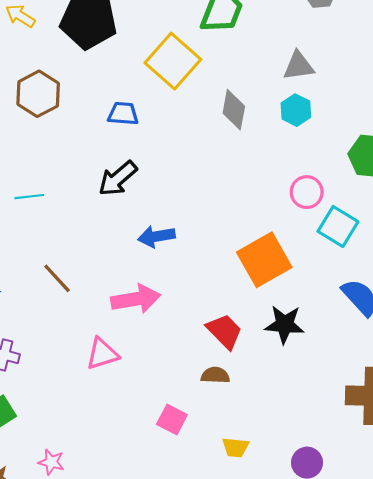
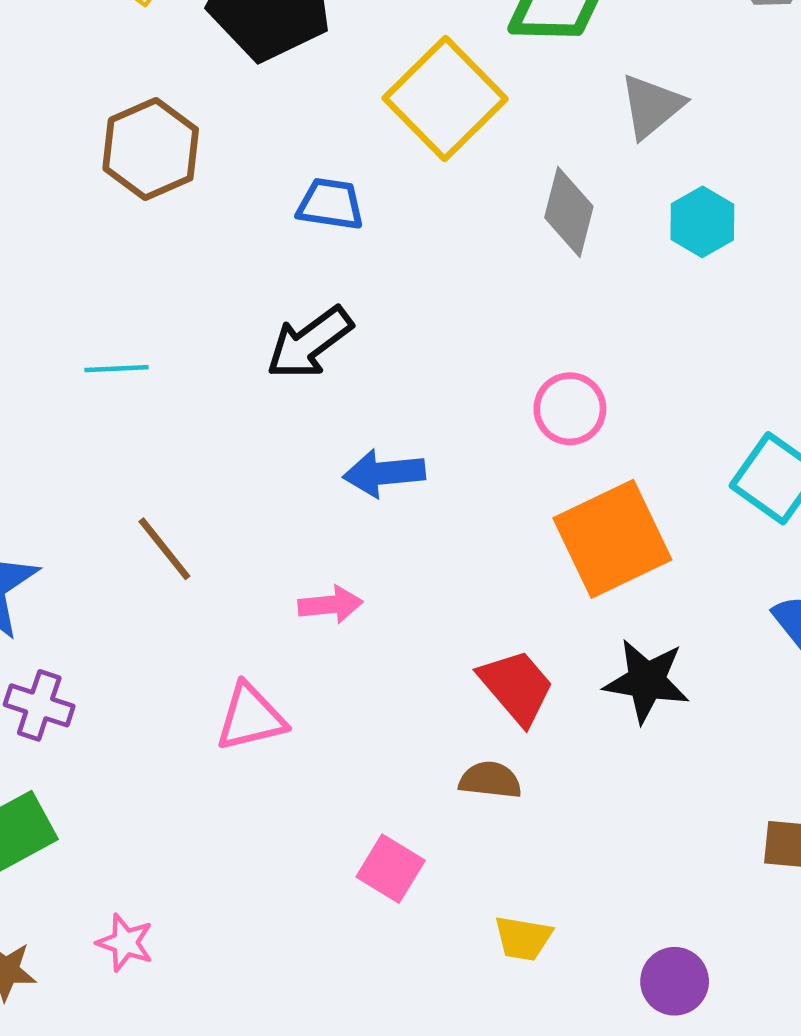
gray triangle: (299, 66) -> (652, 106), moved, turned -36
pink circle: (307, 192) -> (570, 409), moved
pink arrow: (136, 299) -> (330, 605), size x0.6

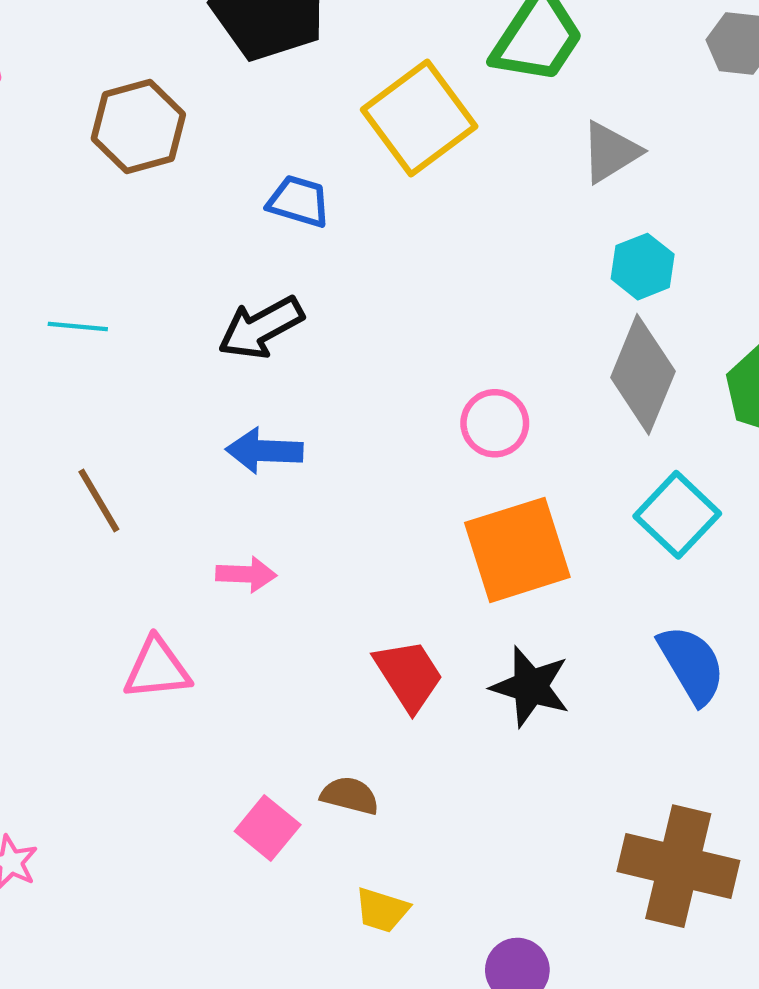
gray diamond: (569, 212) -> (643, 374), moved, size x1.4
blue arrow: (384, 473) -> (264, 451), moved
brown semicircle: (490, 780) -> (350, 796), moved

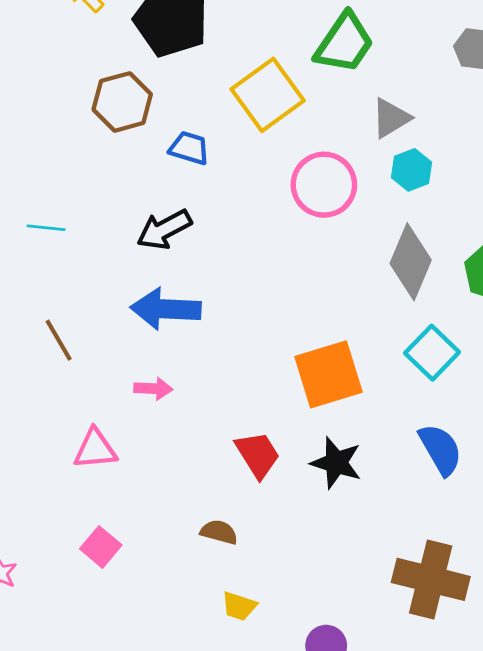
brown hexagon: (138, 127) -> (122, 102), moved
cyan hexagon: (643, 267) -> (411, 170), moved
pink circle: (495, 423) -> (324, 185), moved, size x1.5
blue arrow: (264, 451) -> (166, 309), size x1.4
pink square: (268, 828) -> (101, 547), moved

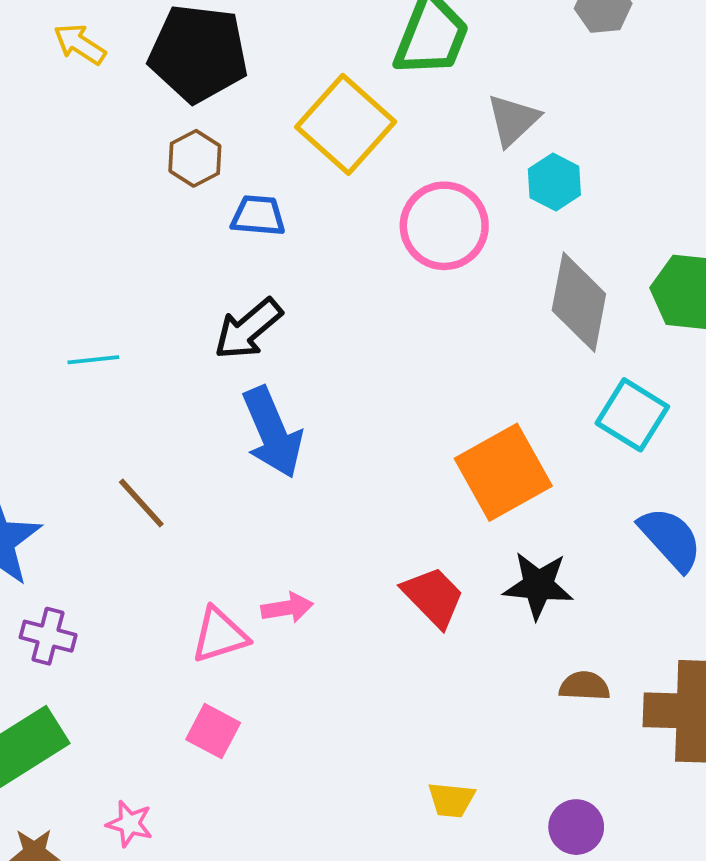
brown hexagon: (122, 102) -> (195, 158), moved, size x0.7
blue arrow: (166, 309) -> (272, 432), turned -104
pink arrow: (153, 389) -> (287, 608), moved
brown semicircle: (219, 532) -> (584, 686), moved
pink square: (101, 547) -> (213, 731), moved

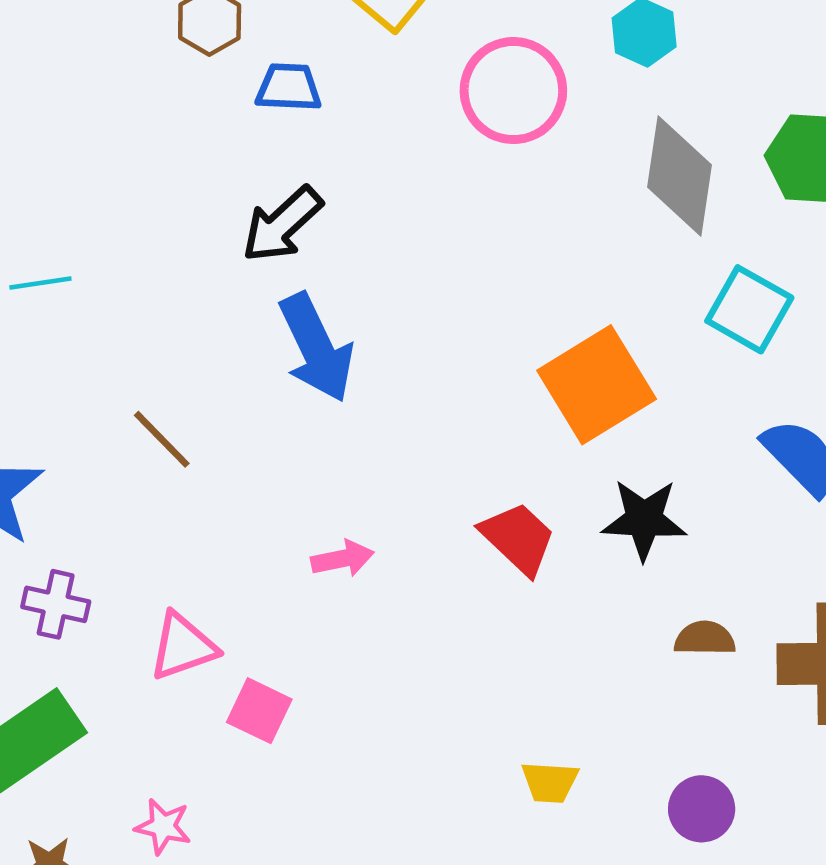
cyan line: (93, 360) -> (40, 283), moved
pink triangle: (220, 635) -> (183, 646), moved

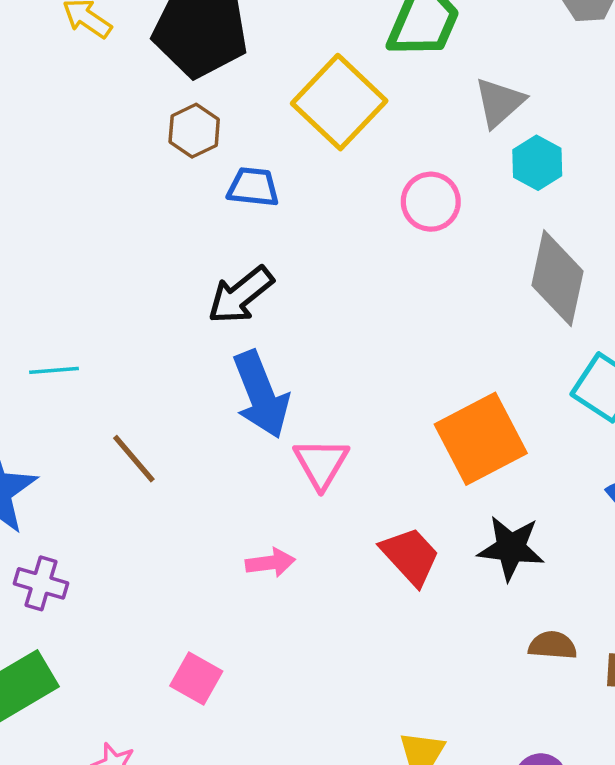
pink circle: (513, 91) -> (431, 202), size x0.7
cyan line: (40, 283) -> (54, 370), moved
pink triangle: (183, 646) -> (321, 463), moved, turned -44

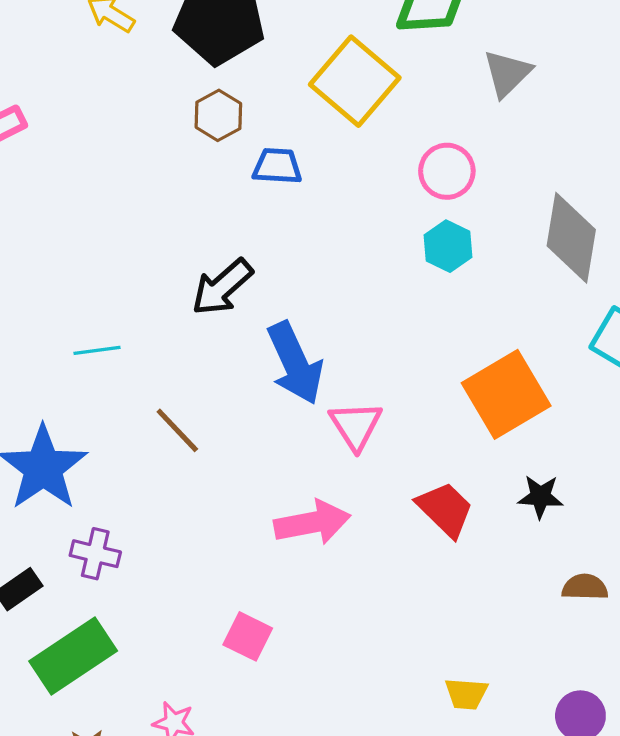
cyan hexagon: (537, 163) -> (448, 246), moved
black arrow: (241, 295) -> (222, 287), moved
black star: (511, 548) -> (540, 497), size x0.7
pink arrow: (270, 563) -> (312, 523), size x1.6

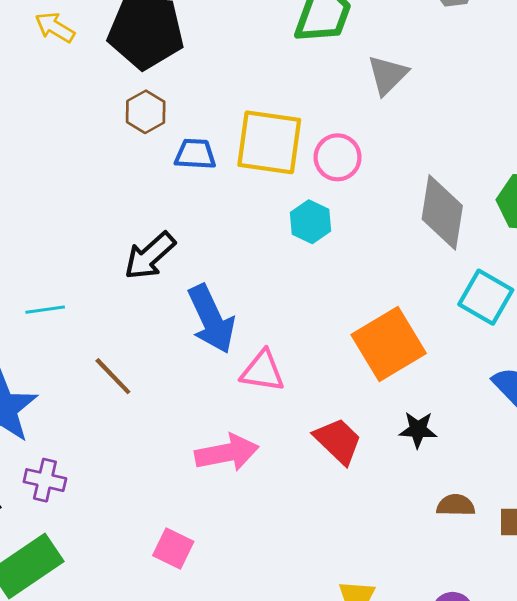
yellow square: (355, 81) -> (269, 142), moved, turned -32
cyan hexagon: (448, 246) -> (311, 222), moved
pink triangle: (356, 426) -> (263, 371), turned -48

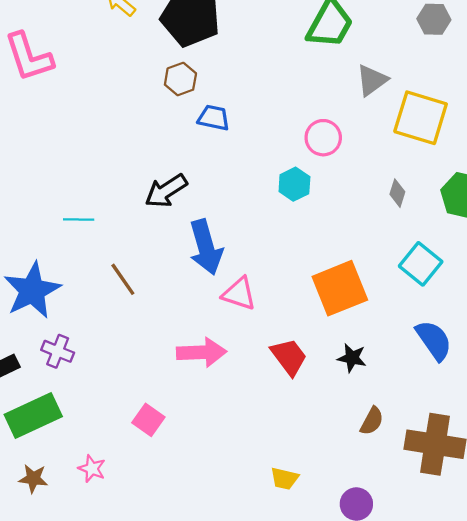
yellow square: (269, 142) -> (421, 118), moved
gray diamond: (442, 212) -> (397, 193), size x0.5
brown semicircle: (456, 505) -> (372, 421), turned 108

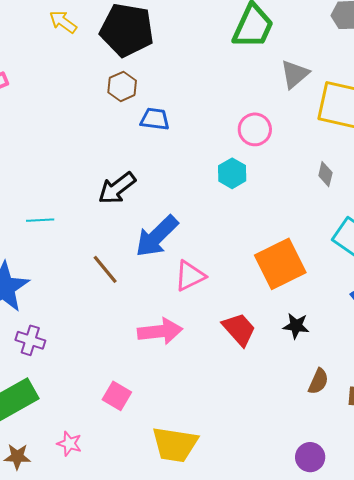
blue arrow: (206, 247) -> (157, 236), turned 66
brown line: (123, 279) -> (105, 269), moved
pink triangle: (239, 294) -> (190, 276), turned -40
yellow trapezoid: (284, 479) -> (175, 444), moved, size x1.8

